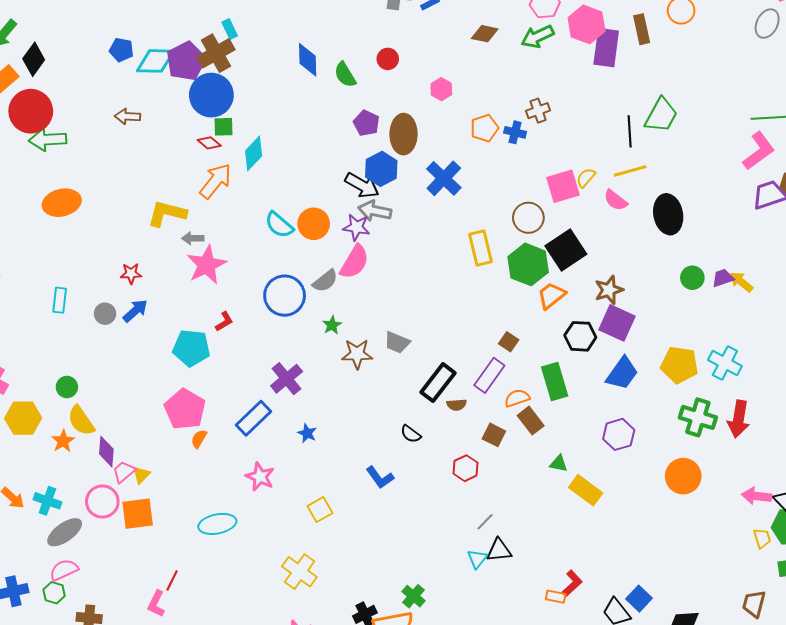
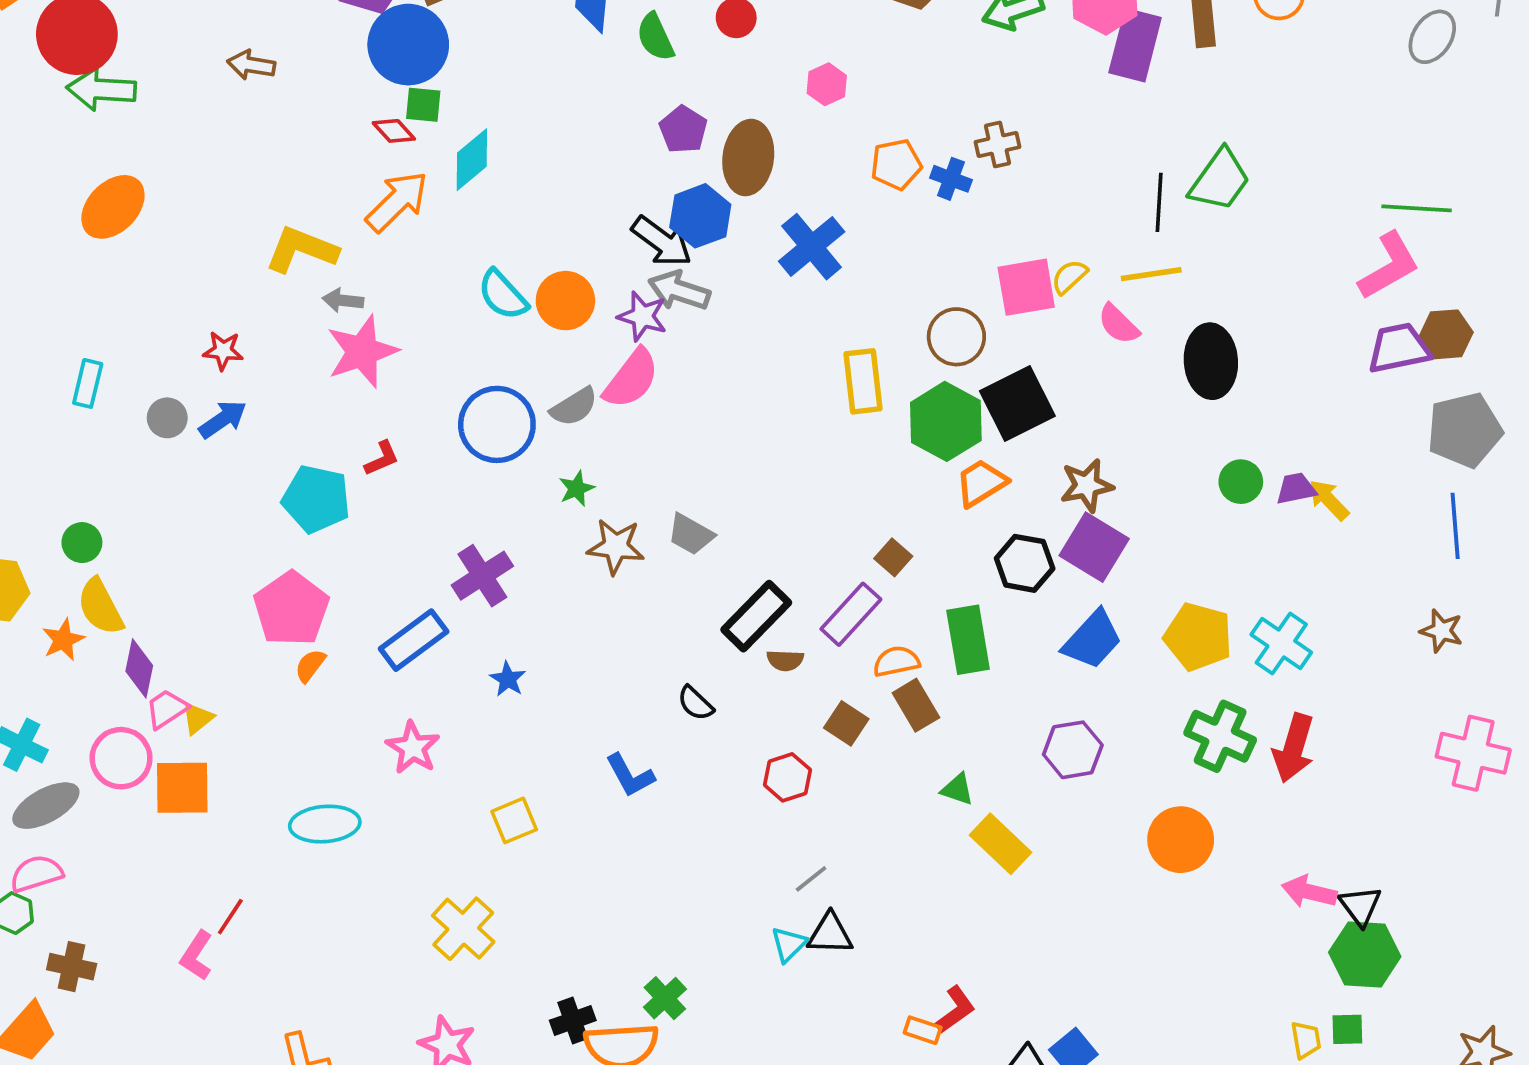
orange ellipse: (62, 203) -> (113, 207), turned -39
yellow trapezoid: (762, 538) -> (1306, 1040), moved

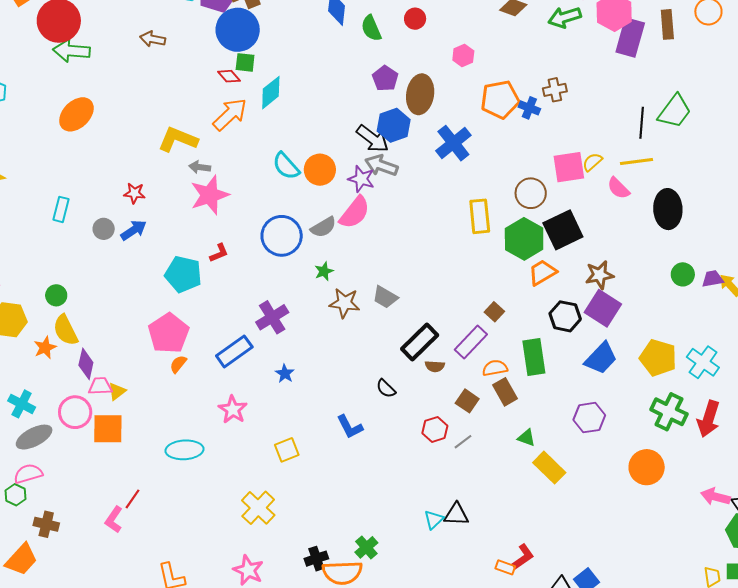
orange pentagon: (896, 164) -> (500, 100), size x1.4
pink trapezoid: (167, 709) -> (100, 386), turned 30
gray line: (811, 879) -> (463, 442), moved

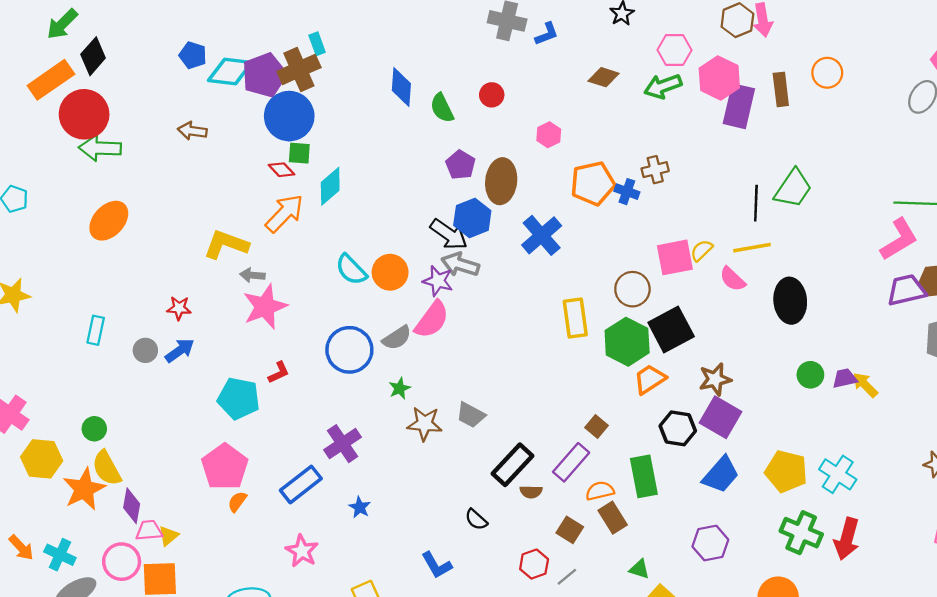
orange star: (45, 348) -> (84, 489), size x1.6

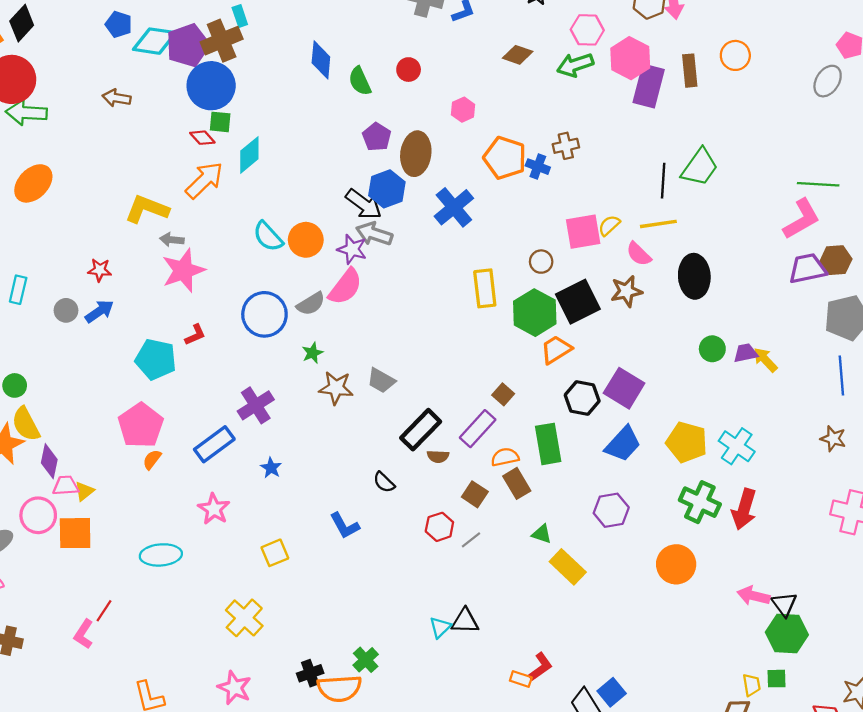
orange pentagon: (593, 183) -> (505, 158), turned 30
brown circle: (632, 289) -> (541, 262), size x0.7
brown star: (715, 379) -> (626, 291), moved

